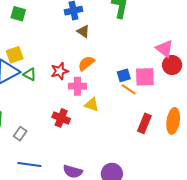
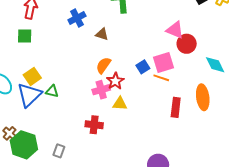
brown triangle: (83, 31) -> (102, 34), moved
red star: (60, 71) -> (115, 81), moved
orange line: (129, 89) -> (161, 78), moved

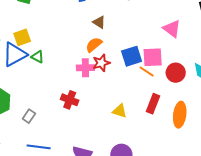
brown triangle: (102, 34) -> (99, 22), moved
red circle: (187, 44) -> (176, 73), moved
blue square: (143, 67) -> (132, 56), size x1.5
orange ellipse: (203, 97) -> (180, 115), moved
yellow triangle: (120, 104) -> (120, 111), moved

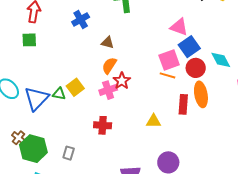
yellow square: (22, 37) -> (75, 87), moved
blue square: (132, 56) -> (189, 47), moved
orange ellipse: (180, 115) -> (201, 94), moved

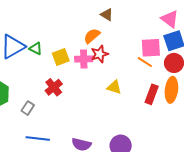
brown triangle: (108, 43) -> (107, 15), moved
yellow square: (75, 87) -> (61, 57), moved
yellow triangle: (154, 121) -> (114, 87), moved
red cross: (103, 125) -> (54, 87), moved, turned 30

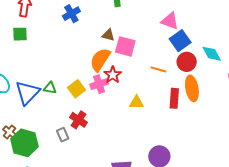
orange semicircle: (92, 36) -> (100, 60), size x1.4
pink square: (151, 48) -> (125, 46), moved, turned 35
gray rectangle: (28, 108) -> (63, 135), moved, turned -40

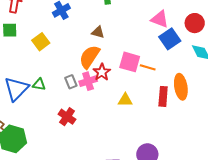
pink square: (125, 46) -> (130, 62), moved
red circle: (187, 62) -> (195, 23), moved
yellow square: (76, 89) -> (41, 42), moved
gray rectangle: (63, 135) -> (71, 82), moved

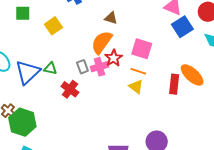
orange line: (148, 67) -> (138, 71), moved
orange ellipse: (181, 87) -> (192, 75), turned -40
yellow triangle: (125, 100) -> (136, 87), turned 35
red cross: (67, 117) -> (70, 89), moved

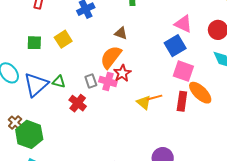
green square: (23, 13) -> (34, 43), moved
blue square: (182, 27) -> (175, 46), moved
pink square: (142, 49) -> (183, 71), moved
pink cross: (100, 67) -> (108, 81), turned 30
orange line: (138, 71) -> (154, 98), moved, turned -35

